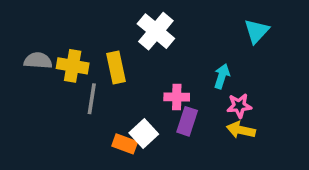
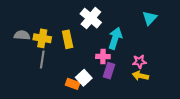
cyan arrow: (222, 76) -> (115, 38), moved, size x1.5
gray line: (92, 99) -> (42, 60), moved

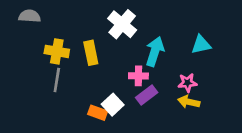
cyan triangle: (150, 18) -> (201, 45), moved, turned 35
gray semicircle: (22, 35) -> (30, 16), moved
purple rectangle: (109, 71) -> (147, 95), turned 35

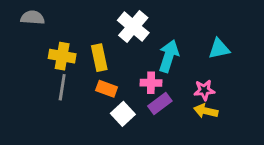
orange rectangle: (98, 113) -> (107, 89), moved

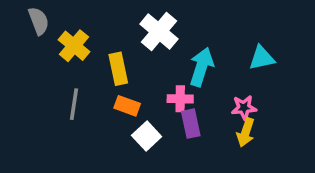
gray semicircle: (33, 18) -> (39, 21), turned 65
yellow cross: (62, 56) -> (74, 46), moved, turned 30
purple rectangle: (160, 103) -> (191, 124), turned -65
yellow arrow: (206, 111) -> (246, 132), turned -85

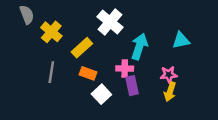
yellow rectangle: (118, 69) -> (82, 48), turned 60

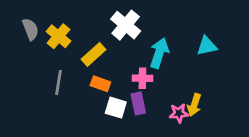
gray semicircle: (27, 15) -> (30, 29), moved
pink star: (169, 75) -> (179, 113), moved
purple rectangle: (132, 86) -> (138, 103), moved
white square: (101, 94) -> (116, 108), turned -30

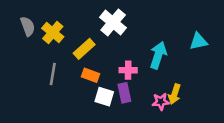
cyan triangle: (207, 46) -> (198, 41), moved
cyan arrow: (159, 53) -> (158, 55), moved

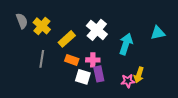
white cross: (113, 22) -> (97, 30), moved
pink cross: (128, 70) -> (93, 60), moved

